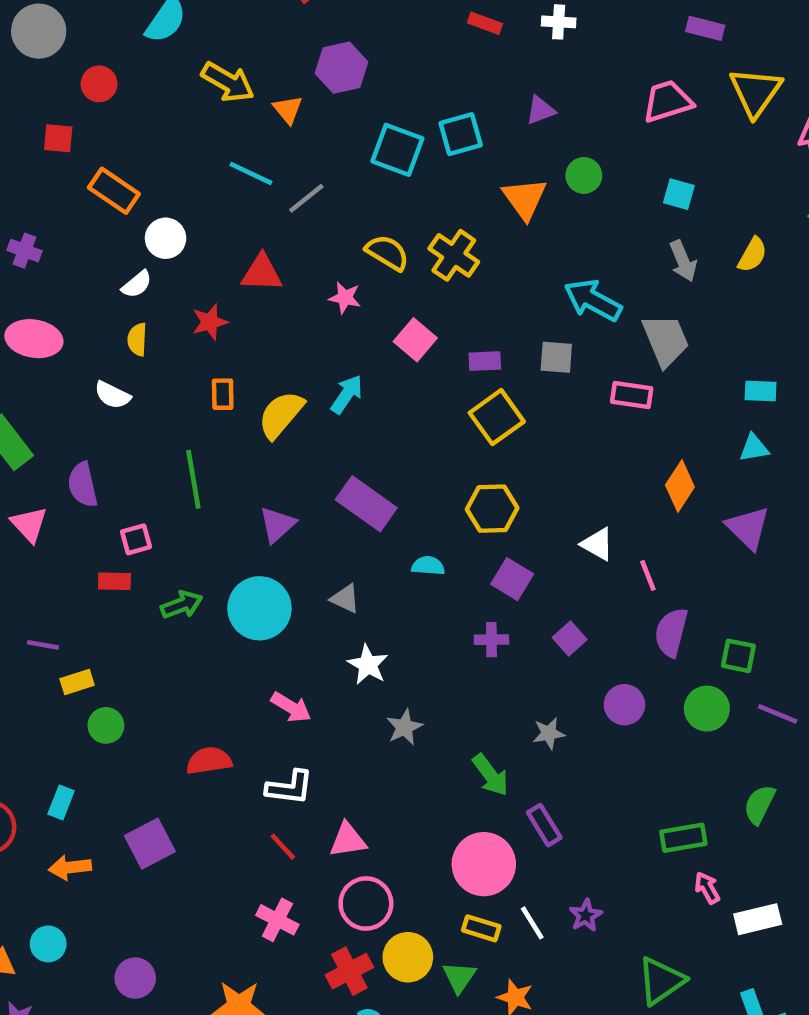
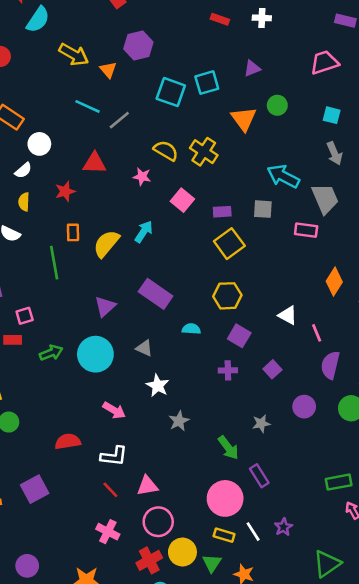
green line: (193, 479) -> (54, 263), moved

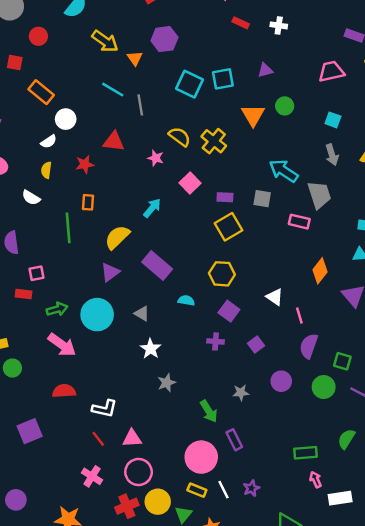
gray line: (119, 120) -> (140, 105), turned -66
yellow semicircle: (106, 244) -> (117, 237), moved
pink arrow: (114, 410) -> (62, 345), moved, size x1.4

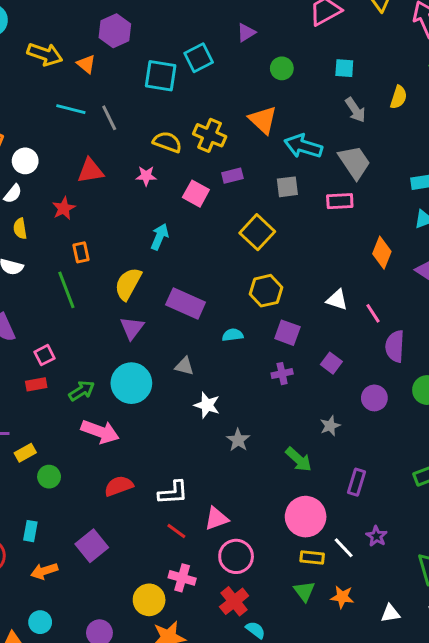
orange triangle: (253, 115) -> (263, 120), moved
purple rectangle: (225, 197) -> (232, 176), moved
purple rectangle: (234, 440) -> (356, 482), moved, turned 60
yellow circle: (158, 502) -> (149, 600), moved

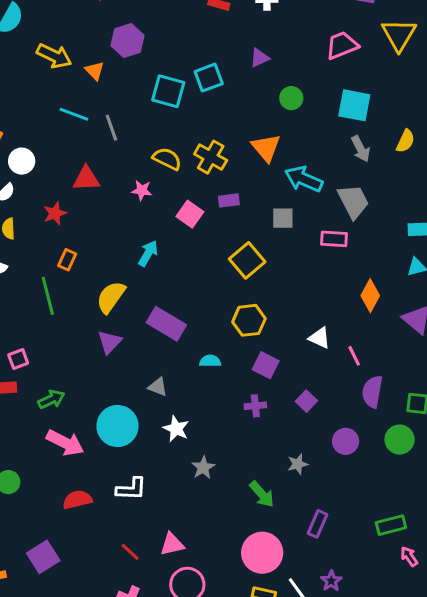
cyan square: (344, 68) -> (354, 105), size x1.6
orange rectangle: (81, 252) -> (67, 260), turned 30
cyan circle: (131, 383) -> (118, 426), moved
white L-shape: (173, 493) -> (131, 489), moved

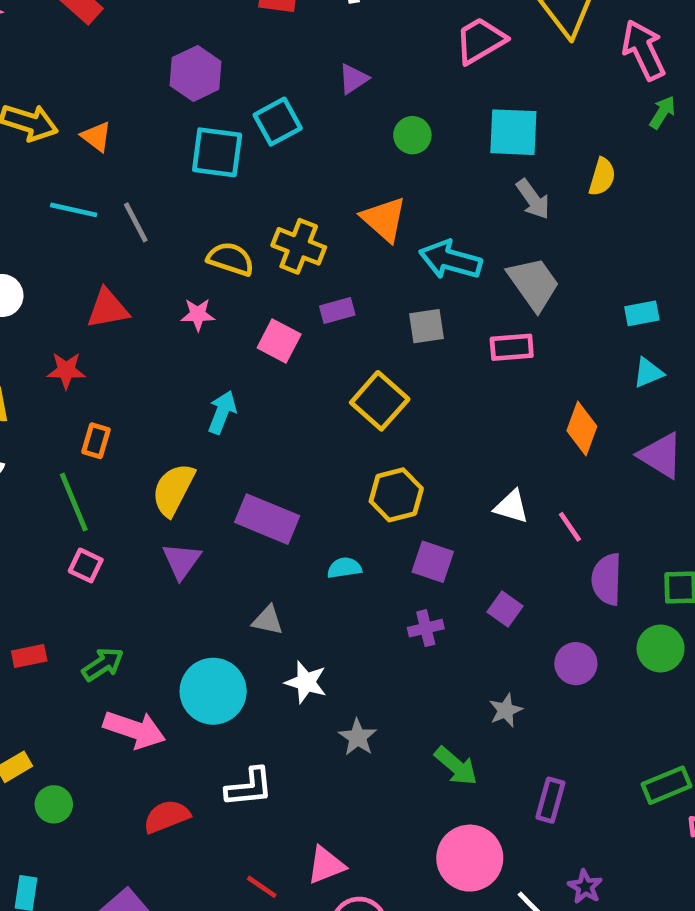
purple hexagon: (127, 40) -> (196, 73), moved
red star: (55, 213) -> (66, 370), turned 30
pink square: (18, 359) -> (86, 565), moved, turned -36

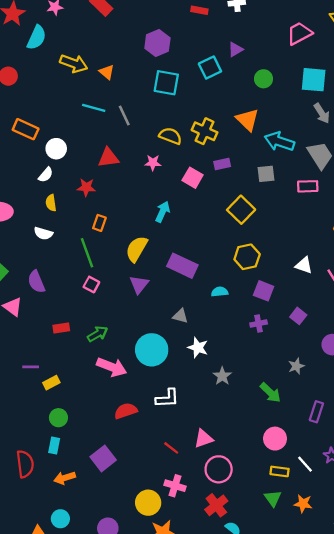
cyan square: (278, 122) -> (210, 68), moved
green circle: (54, 804) -> (58, 418), moved
pink circle: (470, 858) -> (275, 439), size x0.7

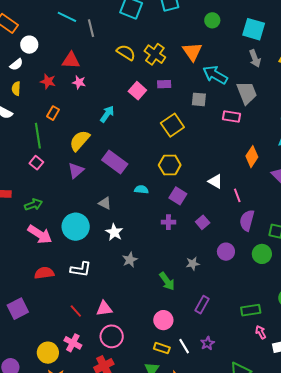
pink star: (153, 163) -> (79, 82), moved

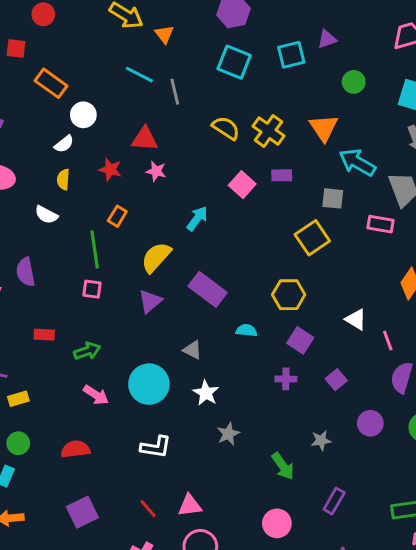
yellow square: (172, 125) -> (312, 238), moved
pink square: (36, 163) -> (92, 289), turned -32
pink arrow: (40, 234) -> (96, 395), size x0.7
red semicircle: (44, 273) -> (75, 449), moved
purple square: (18, 309) -> (82, 512), moved

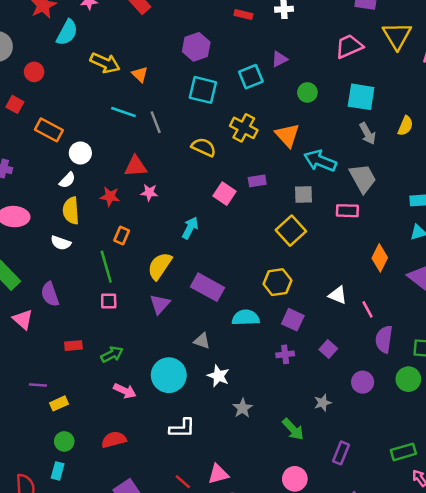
red square: (16, 49) -> (15, 104), turned 30
yellow cross: (269, 131) -> (244, 128), moved
yellow semicircle: (63, 179) -> (71, 211), size x1.5
cyan semicircle: (246, 330) -> (246, 318), size x1.5

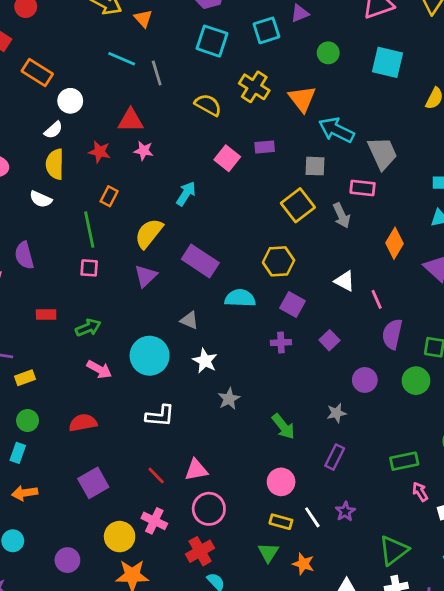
gray arrow: (367, 134) -> (342, 216), moved
gray star: (323, 403) -> (336, 413), moved

